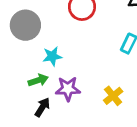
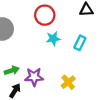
cyan star: (52, 56) -> (53, 39), moved

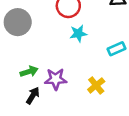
cyan rectangle: (80, 43) -> (116, 49), moved, turned 40

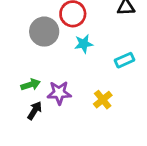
gray circle: (18, 22) -> (44, 32), moved

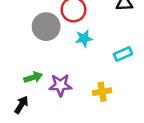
yellow cross: (103, 100) -> (102, 92), turned 30
black arrow: (35, 111) -> (21, 105), moved

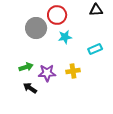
yellow cross: (102, 92) -> (73, 71), moved
black arrow: (21, 105) -> (30, 88), moved, turned -88

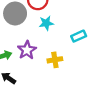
purple star: (47, 73) -> (27, 50), moved, turned -30

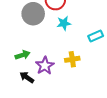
purple star: (27, 50) -> (45, 66), moved

